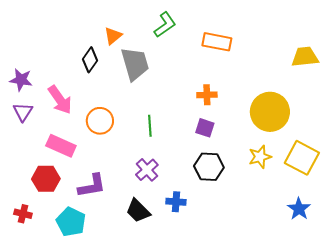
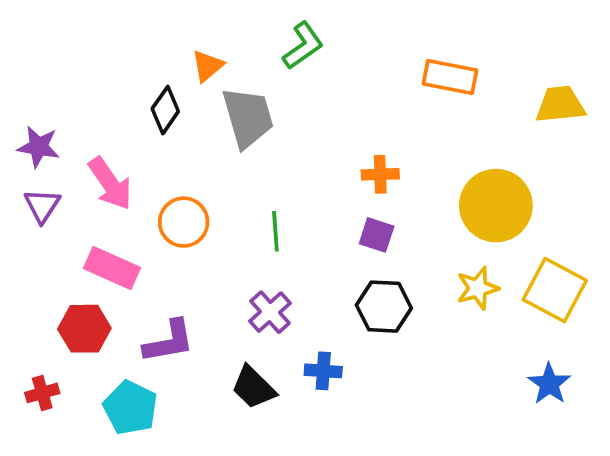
orange rectangle: (217, 42) -> (450, 77), moved
red cross: (23, 214) -> (42, 393), turned -30

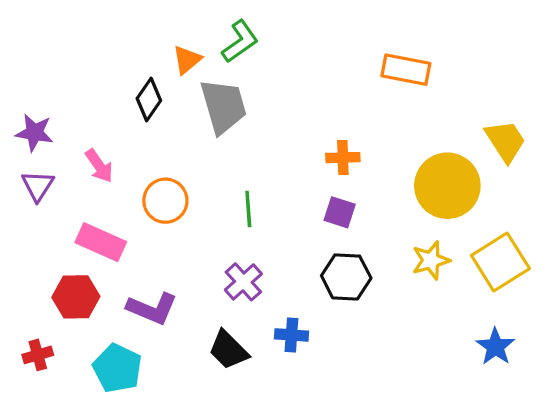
green L-shape: (303, 46) -> (240, 41), moved
yellow trapezoid: (560, 105) -> (505, 141), moved, turned 63
pink arrow: (110, 184) -> (99, 166), size x0.7
yellow square: (555, 290) -> (500, 262), turned 30
purple L-shape: (169, 341) -> (152, 308), turned 33

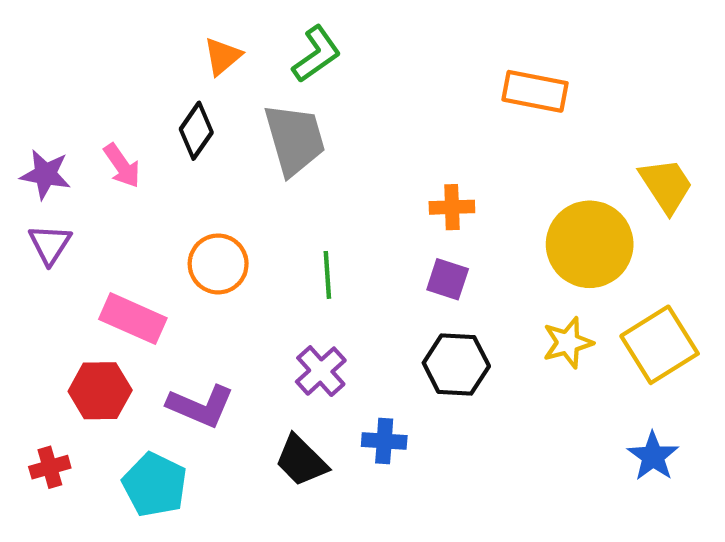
orange triangle: (187, 60) -> (222, 56), moved
pink arrow: (99, 166) -> (122, 166), moved

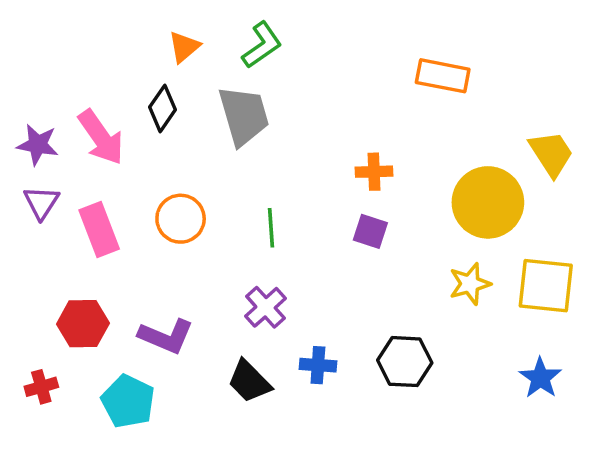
pink arrow: (122, 166) -> (101, 137), size x1.5
pink rectangle: (133, 319) -> (99, 230), moved, turned 45
yellow square: (660, 345) -> (546, 286), turned 38
black hexagon: (456, 364) -> (405, 362), moved

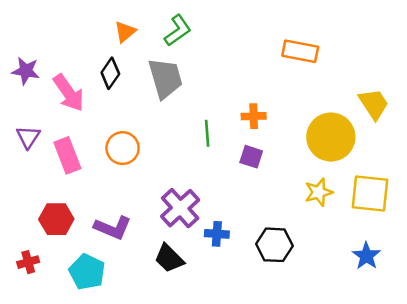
purple star: (38, 145) -> (26, 71), moved
green line: (271, 228) -> (207, 133), moved
purple cross: (266, 307) -> (180, 208), size x1.4
blue cross: (318, 365) -> (217, 234), moved

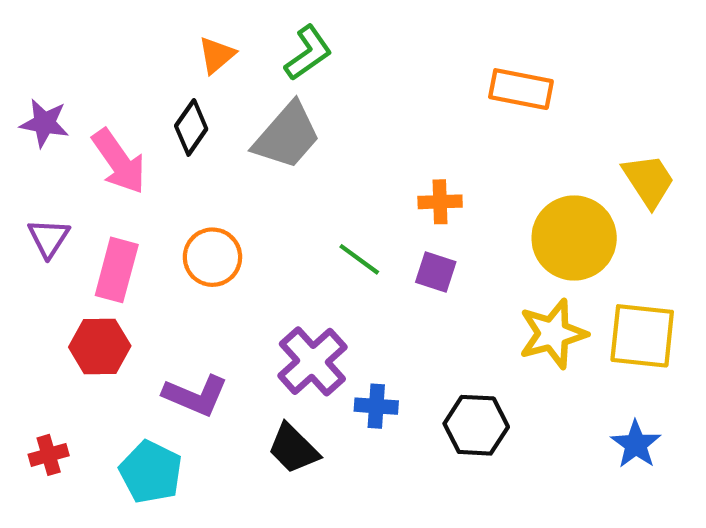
gray trapezoid: (165, 78) -> (287, 136), turned 57
green line: (207, 133) -> (359, 259), moved, turned -50
pink rectangle: (67, 155) -> (117, 270), turned 36
yellow star: (319, 192) -> (553, 334), size x1.4
red hexagon: (56, 219) -> (100, 346), moved

